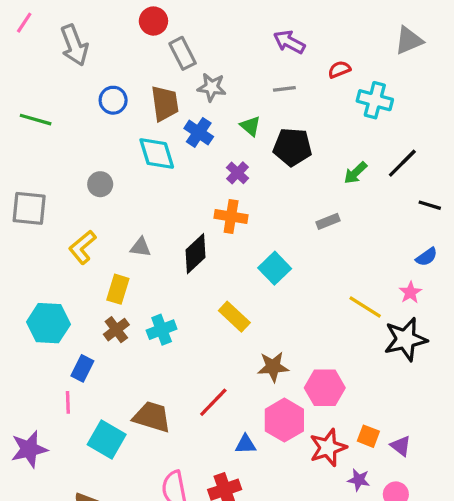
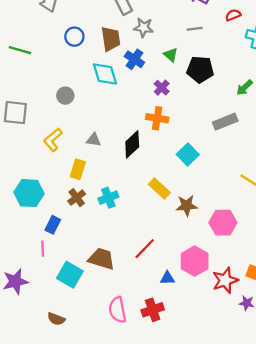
gray rectangle: (328, 221) -> (225, 122), size x1.5
brown star: (273, 367) -> (187, 206), moved
pink hexagon: (325, 388) -> (223, 223), moved

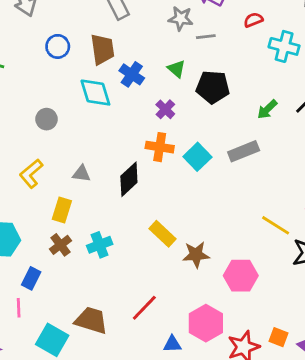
gray star: (144, 28) -> (181, 18), moved
cyan square: (188, 155) -> (197, 157), moved

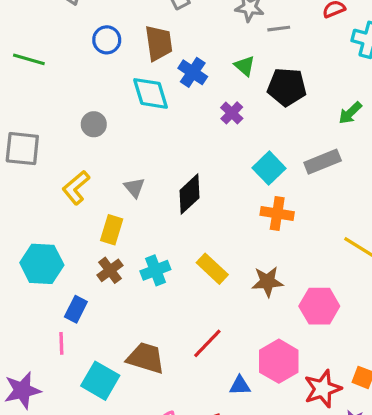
orange cross: (160, 147) -> (277, 214), moved
gray triangle: (81, 174) -> (134, 188), turned 42
yellow rectangle: (162, 234) -> (212, 269), moved

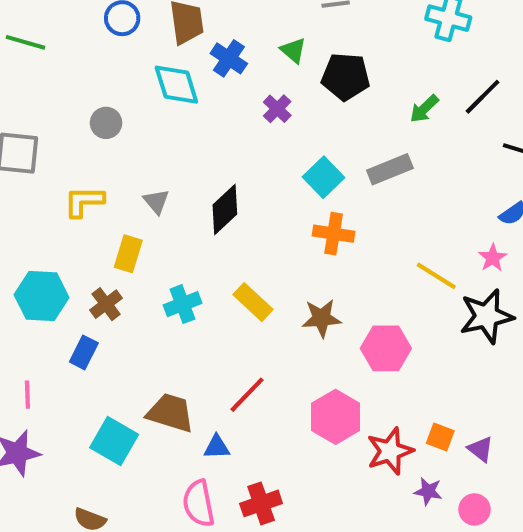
yellow L-shape: (76, 188) -> (84, 201), turned 40
brown cross: (110, 270) -> (106, 304), moved
pink line: (61, 343) -> (27, 395), moved
blue triangle: (240, 386) -> (217, 447), moved

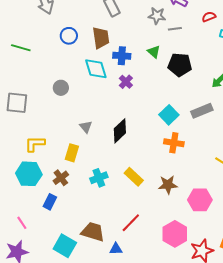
blue cross: (229, 58) -> (122, 56), turned -30
purple cross: (277, 109) -> (126, 82), moved
yellow L-shape: (84, 201) -> (35, 144), moved
pink line: (27, 395) -> (22, 223), turned -32

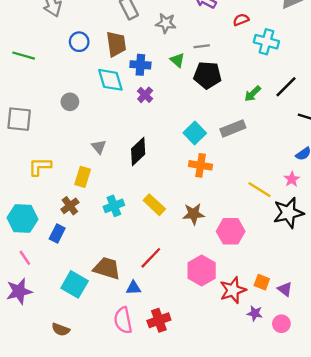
gray star: (157, 16) -> (166, 23), moved
gray line: (175, 29) -> (202, 46), moved
cyan hexagon: (29, 174) -> (23, 219), moved

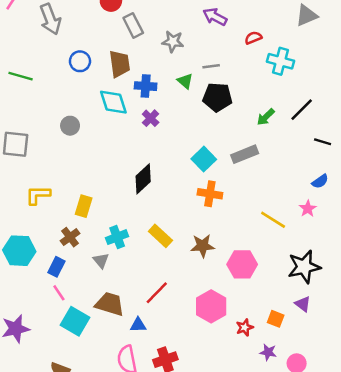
gray triangle: (99, 147) -> (101, 261), moved
black star: (288, 213) -> (304, 267), moved
pink line: (25, 258) -> (59, 293), moved
purple triangle: (285, 289) -> (303, 304), moved
red star: (233, 290) -> (245, 327), size x0.6

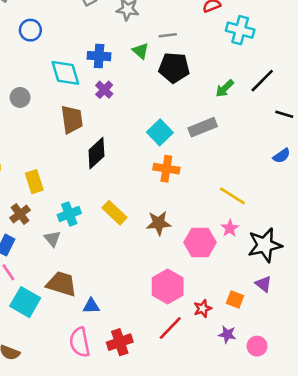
brown trapezoid: (120, 64) -> (72, 119), moved
yellow rectangle: (84, 206) -> (34, 182), turned -35
pink star: (308, 209) -> (230, 228), moved
red line: (157, 293) -> (170, 328), moved

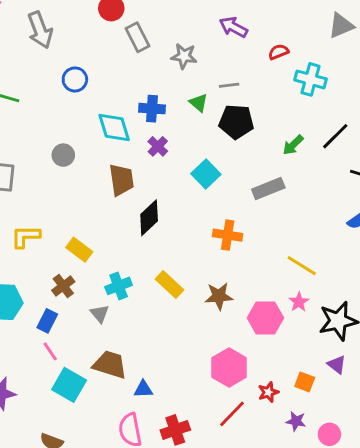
cyan square: (160, 132) -> (206, 174), moved
yellow rectangle: (34, 182) -> (79, 250), turned -35

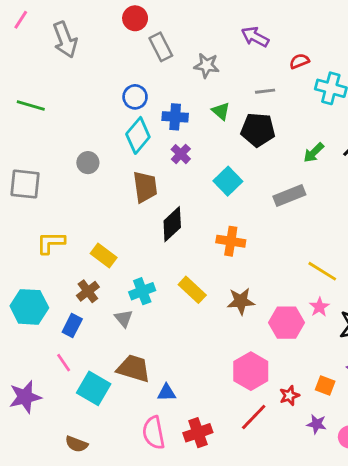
blue circle: (75, 79) -> (135, 97), moved
gray line: (229, 85) -> (265, 91), moved
cyan diamond: (114, 127) -> (138, 135), turned 57
orange cross: (228, 235) -> (231, 241), moved
pink line: (50, 351) -> (64, 363), moved

